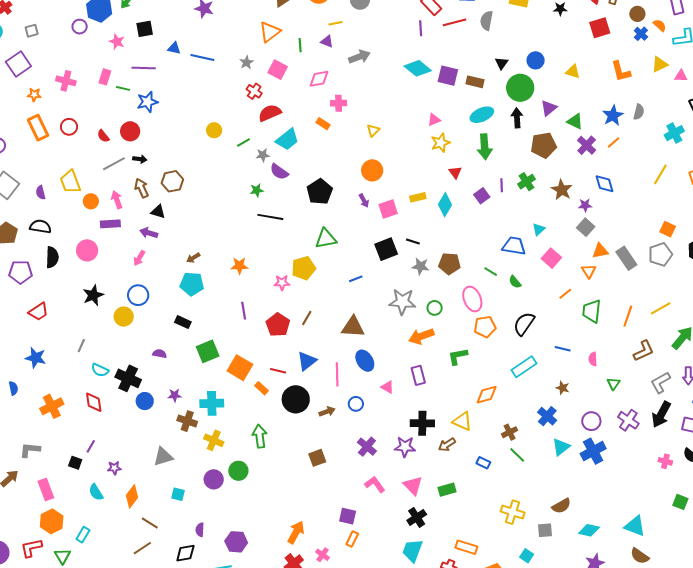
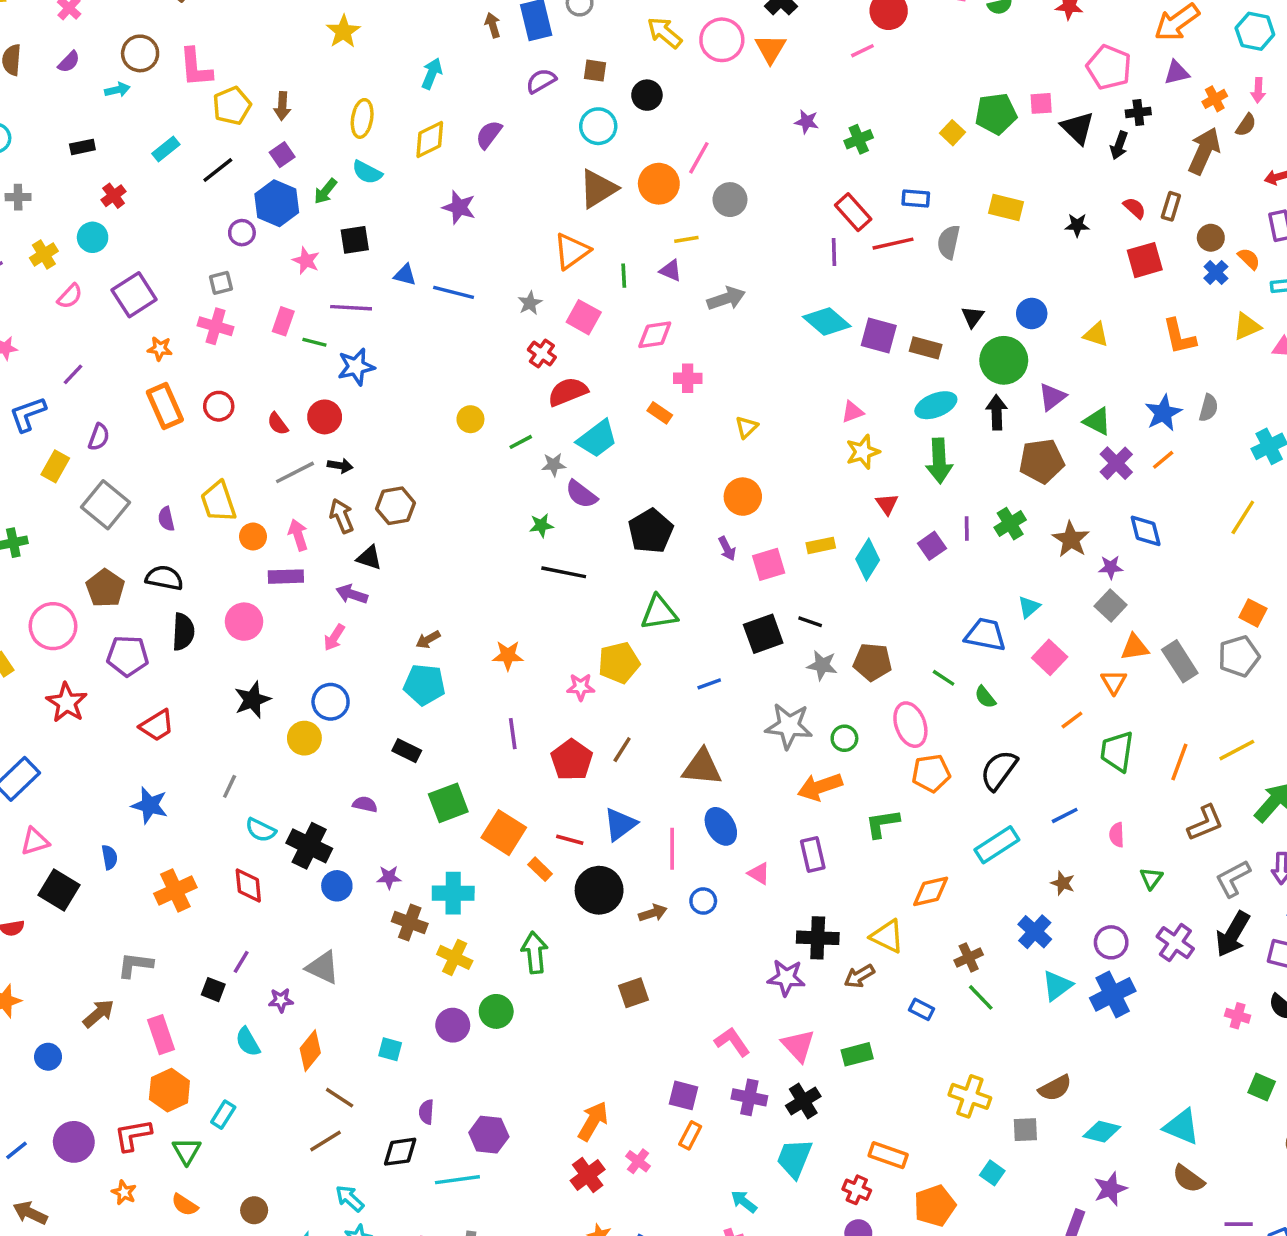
gray square: (32, 31) -> (221, 283), moved
blue line: (563, 349) -> (1065, 815), turned -42
purple cross: (367, 447) -> (749, 1097), moved, turned -30
gray triangle: (163, 457) -> (323, 967), moved, turned 40

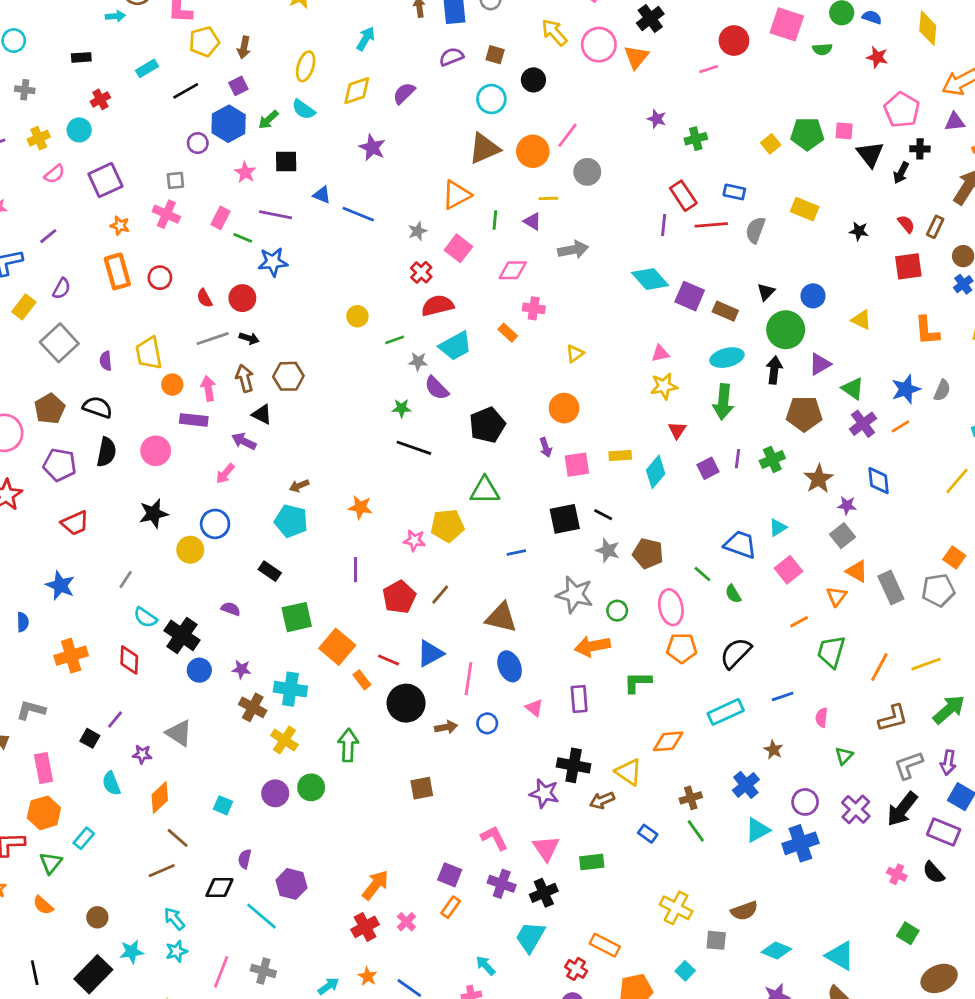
orange triangle: (1135, 647) -> (857, 571), turned 30
cyan line: (457, 1180) -> (262, 916), turned 40

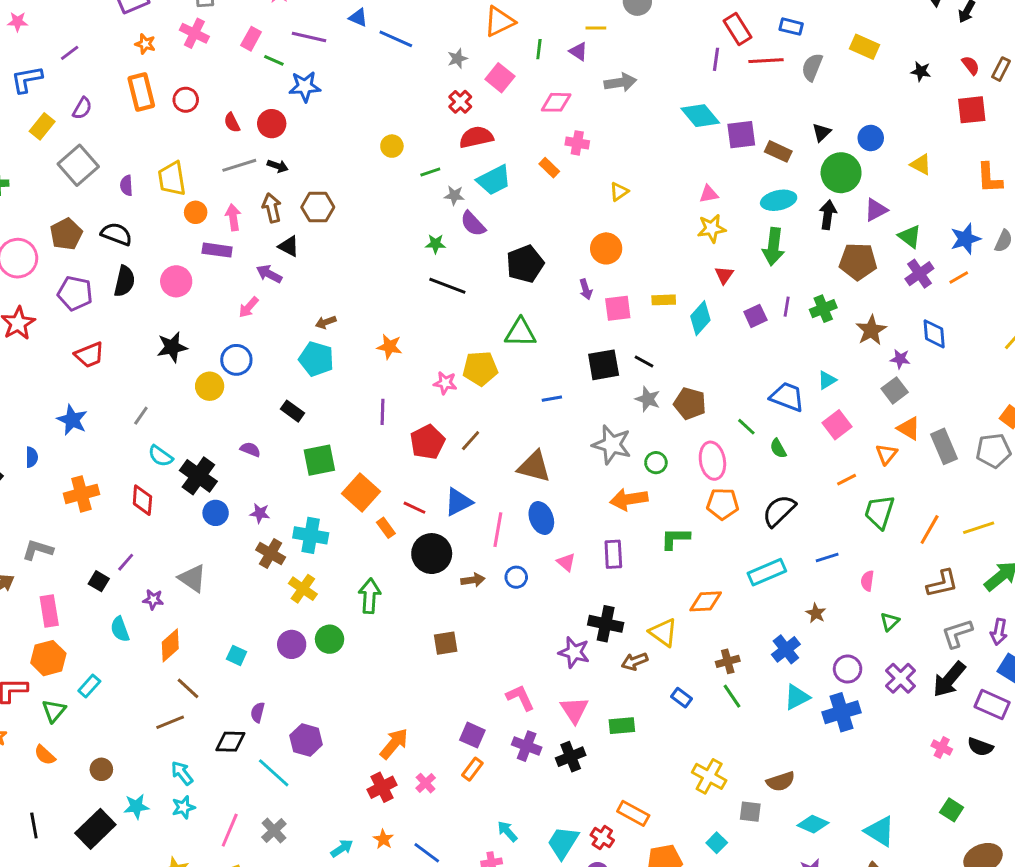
purple square: (690, 296) -> (741, 135), turned -32
black semicircle: (933, 873) -> (980, 747), turned -30
cyan trapezoid: (530, 937) -> (563, 843), moved
gray cross: (263, 971) -> (274, 830), turned 30

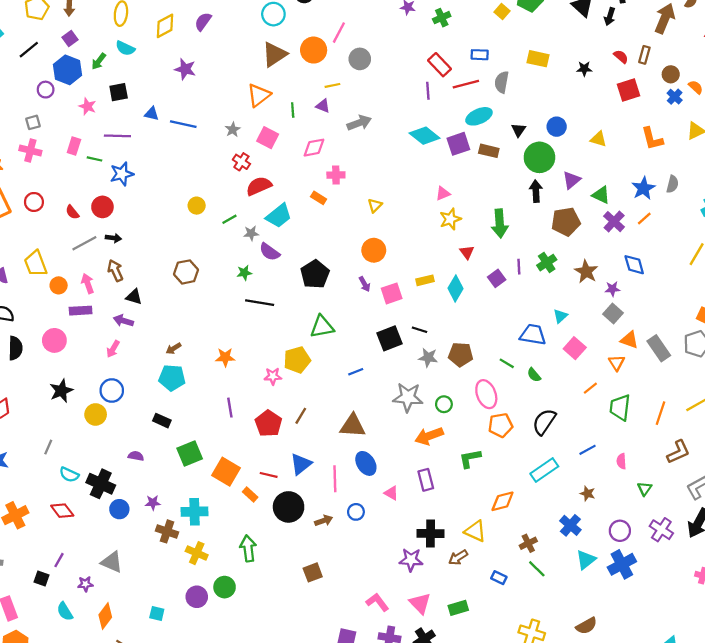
cyan ellipse: (779, 200) -> (479, 116), moved
brown hexagon: (318, 207) -> (186, 272), moved
red diamond: (142, 500) -> (62, 511), turned -30

